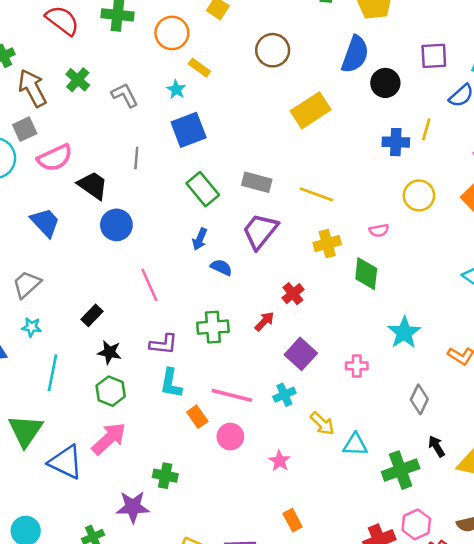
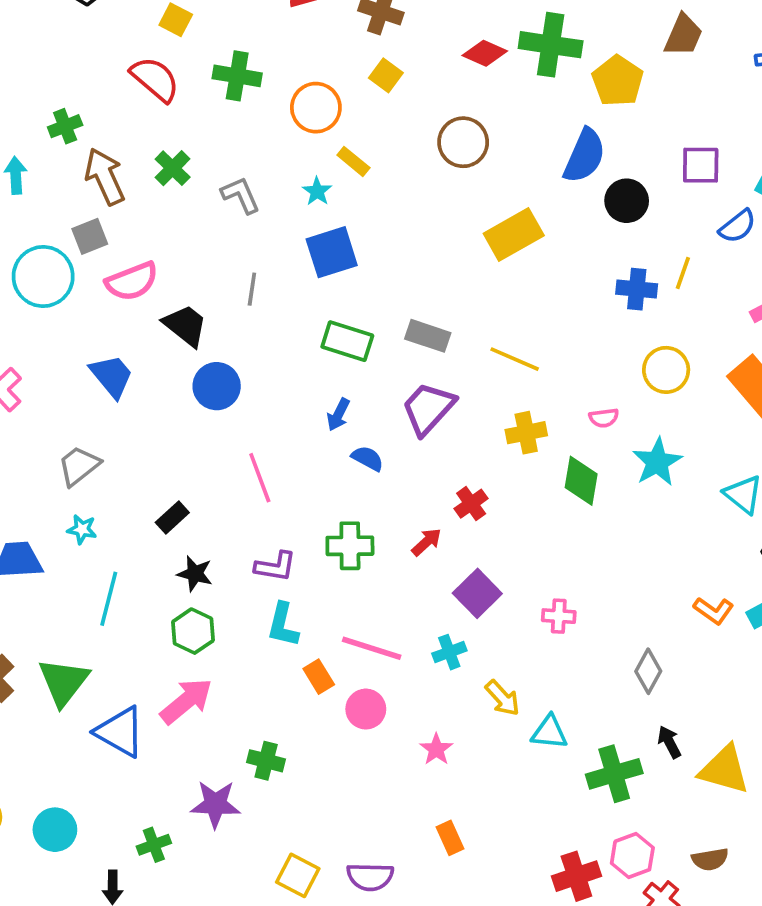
green rectangle: (203, 189) -> (347, 341), turned -36
cyan star: (404, 333) -> (657, 462), moved

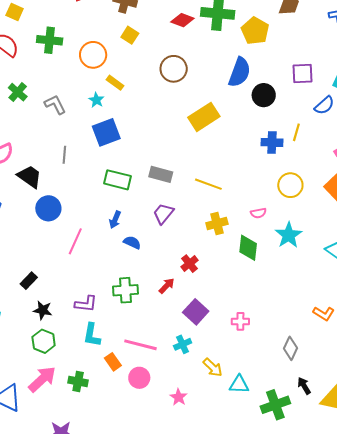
purple trapezoid: (428, 408) -> (163, 214), size x0.7
pink line: (260, 478) -> (75, 241), moved, turned 48
green cross: (266, 761) -> (78, 382), moved

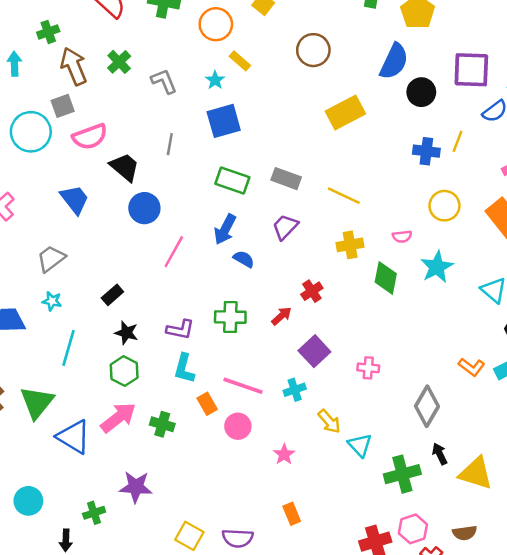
purple square: (303, 74) -> (471, 70), size x1.4
blue arrow: (115, 220) -> (225, 229), size x1.4
gray diamond: (290, 348) -> (427, 406), size x1.4
cyan triangle: (239, 384) -> (360, 445), turned 40

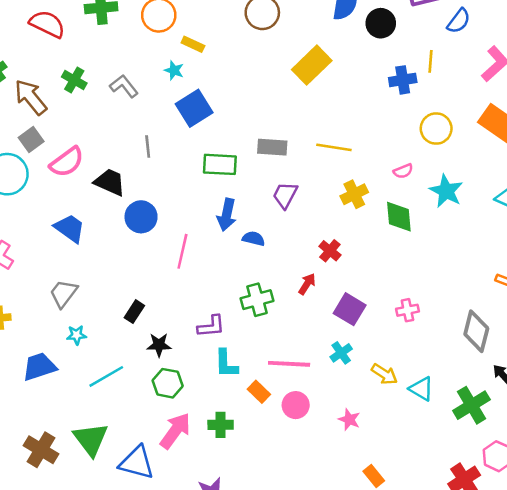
cyan line: (69, 348) -> (106, 376), turned 60

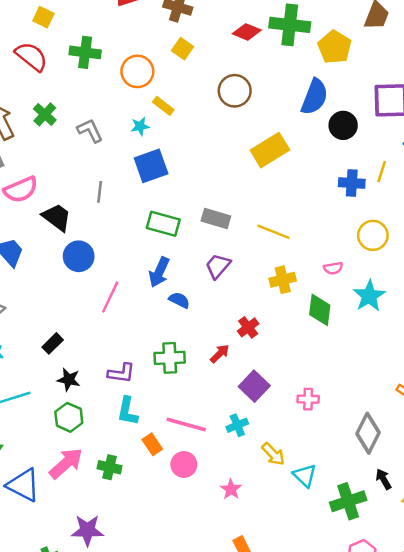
cyan star: (174, 70) -> (140, 126), turned 30

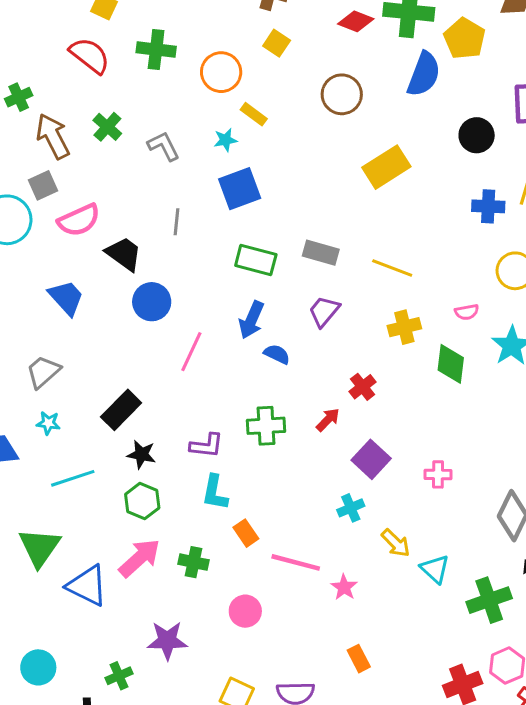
blue semicircle: (314, 97) -> (424, 74), moved
black rectangle: (53, 343) -> (121, 410), size x1.5
pink line: (186, 425) -> (296, 562), moved
pink circle: (184, 464) -> (245, 611), moved

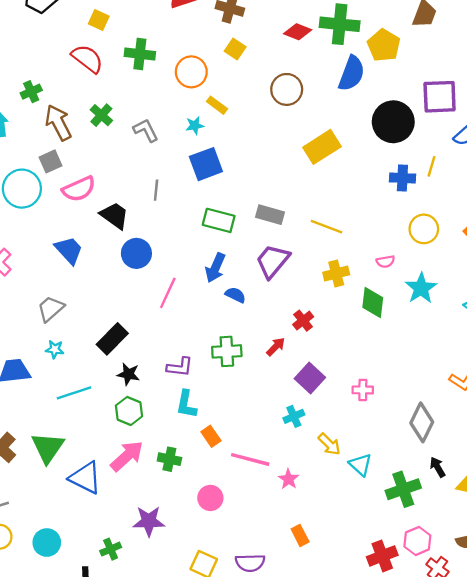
black circle: (477, 135) -> (393, 122), size x1.5
purple trapezoid: (324, 311) -> (273, 261), size x1.4

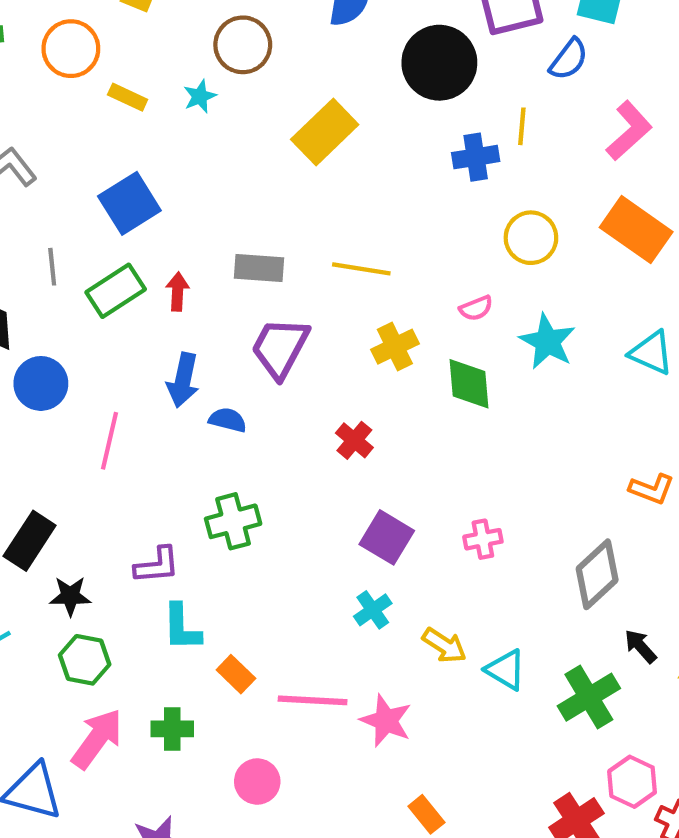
cyan star: (195, 125) -> (200, 96), moved
green rectangle: (219, 220) -> (116, 291), moved, turned -36
red arrow: (276, 347) -> (177, 292), moved, turned -30
gray diamond: (422, 422) -> (597, 574), turned 33
pink star: (288, 479) -> (386, 721), size x1.4

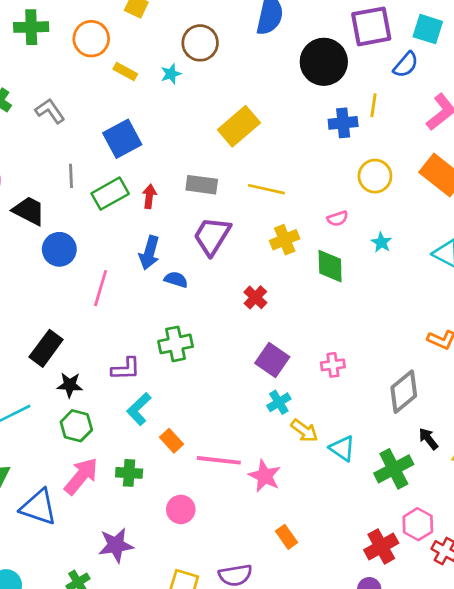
yellow rectangle: (325, 132) -> (239, 126), moved
cyan star: (547, 342) -> (381, 242), size x0.6
cyan cross: (373, 610) -> (279, 402), moved
cyan L-shape: (182, 627) -> (139, 409), turned 44

